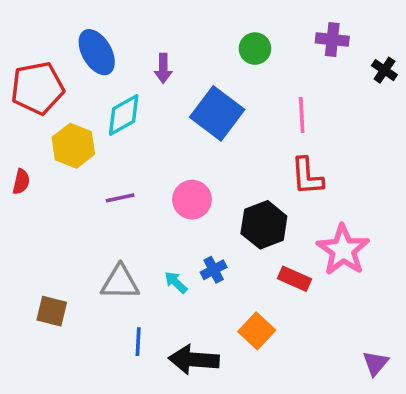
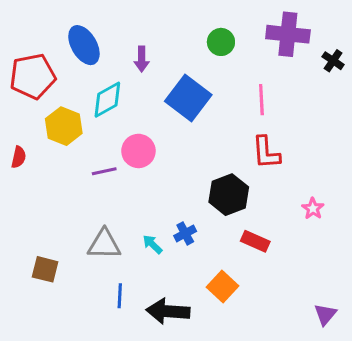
purple cross: (332, 40) -> (288, 34), size x1.5
pink circle: (192, 200) -> (138, 151), moved
pink star: (343, 250) -> (313, 209), moved, size x0.5

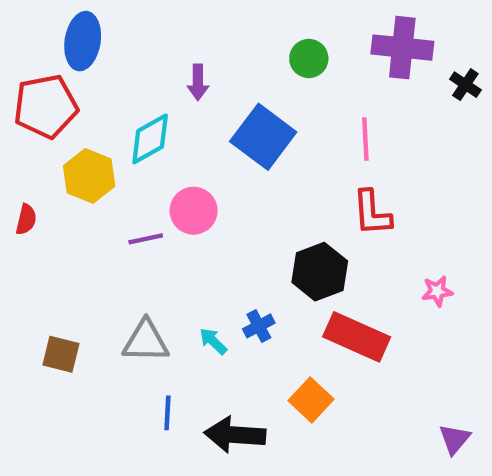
blue ellipse: (84, 45) -> (83, 41), moved, turned 39
pink star: (313, 209) -> (437, 291), turned 30
red rectangle: (255, 241) -> (357, 337), size x1.6
brown square: (45, 269) -> (61, 354), moved

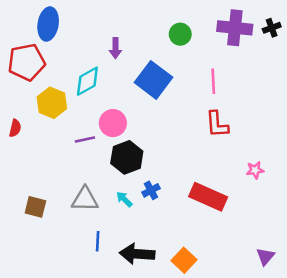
black cross: (465, 85) -> (272, 28), moved, turned 36
black hexagon: (320, 272) -> (127, 157), moved
orange square: (311, 400) -> (184, 260), moved

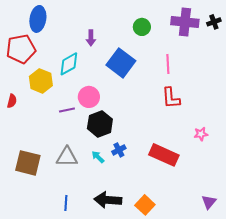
brown square: (35, 207) -> (28, 163), size x1.5
blue line: (98, 241) -> (66, 203), moved

